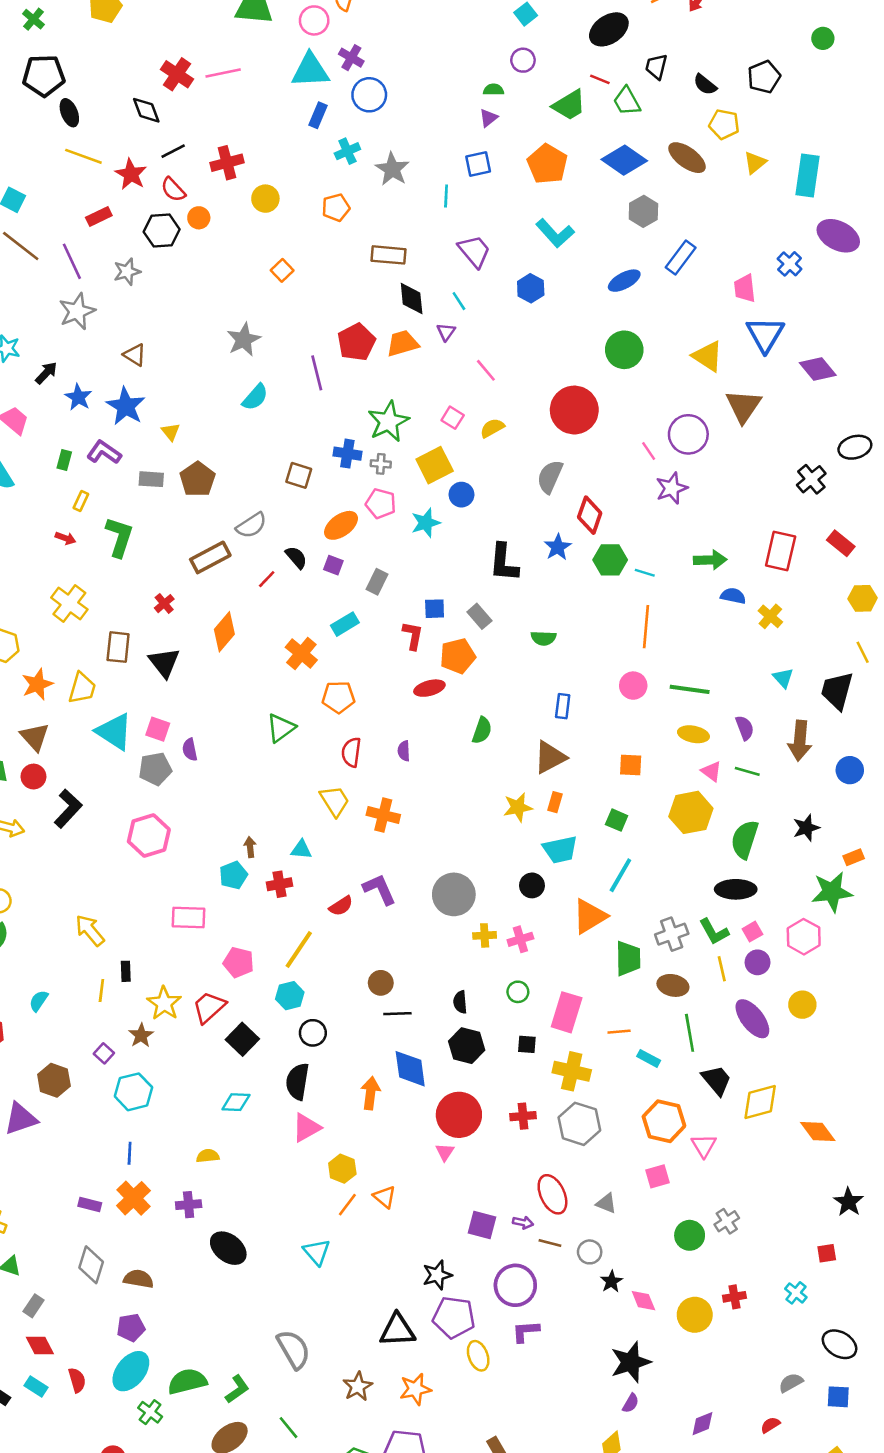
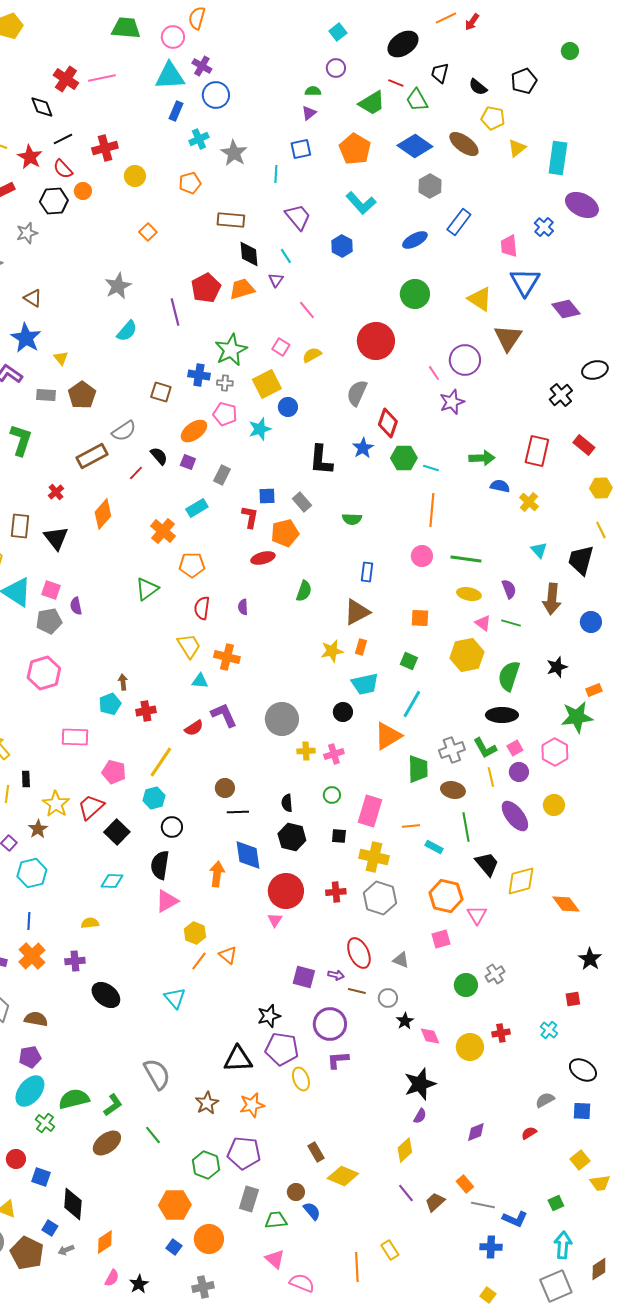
cyan triangle: (301, 850) -> (200, 681), moved

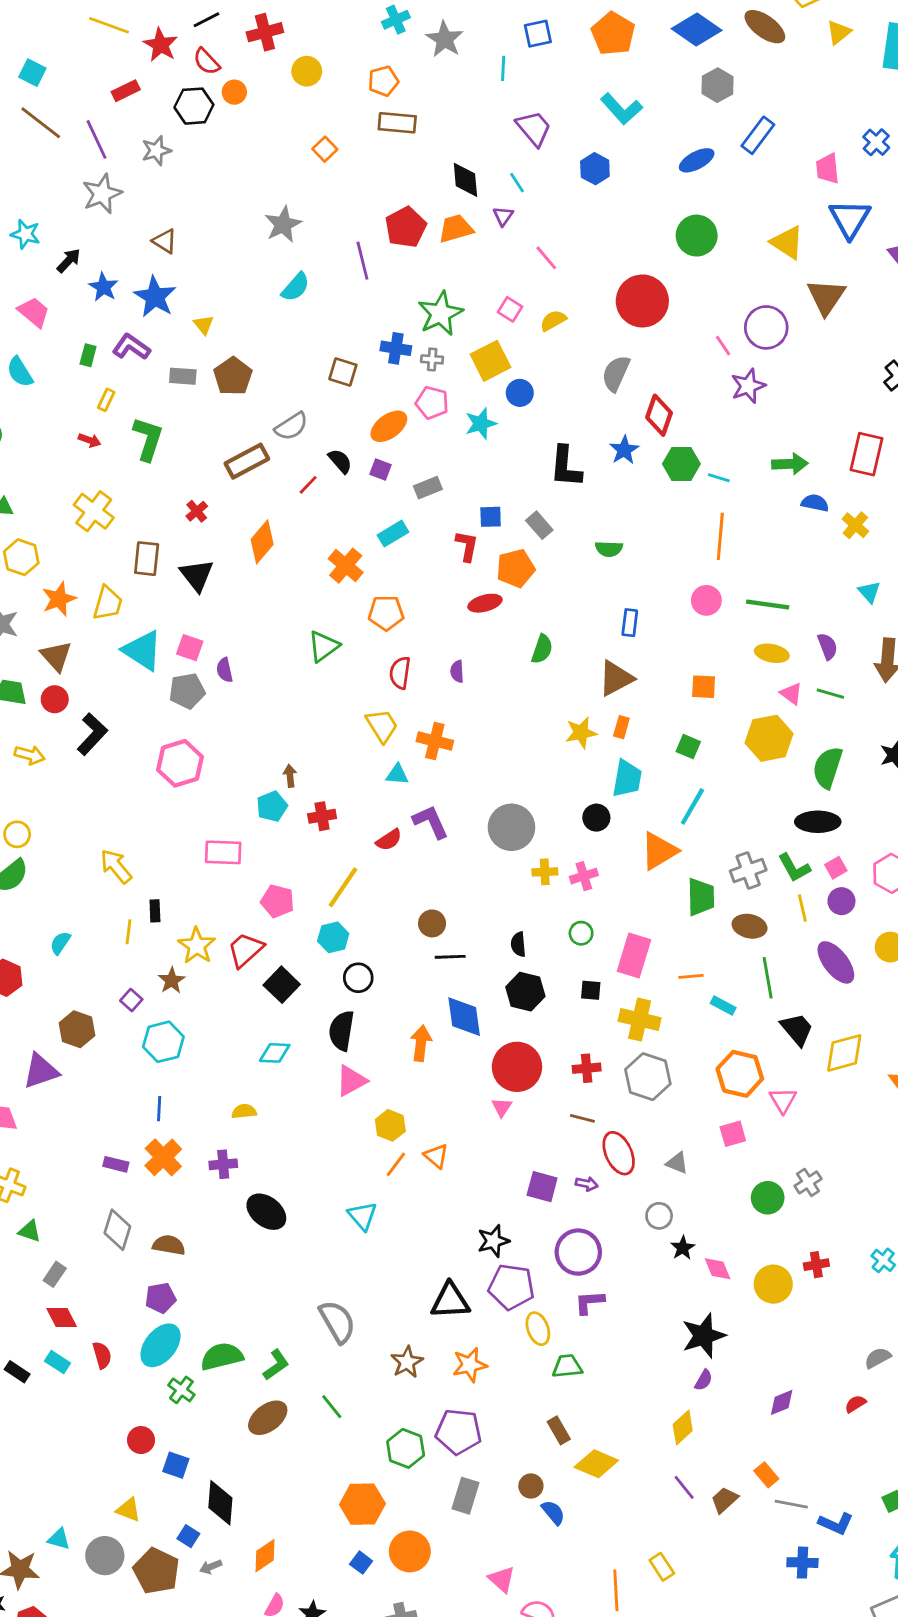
brown rectangle: (231, 220) -> (397, 123), moved
gray rectangle: (222, 475) -> (428, 488), turned 42
cyan trapezoid: (365, 684) -> (627, 779), turned -68
brown line: (357, 991) -> (582, 1118), moved
green trapezoid: (276, 1220) -> (567, 1366), moved

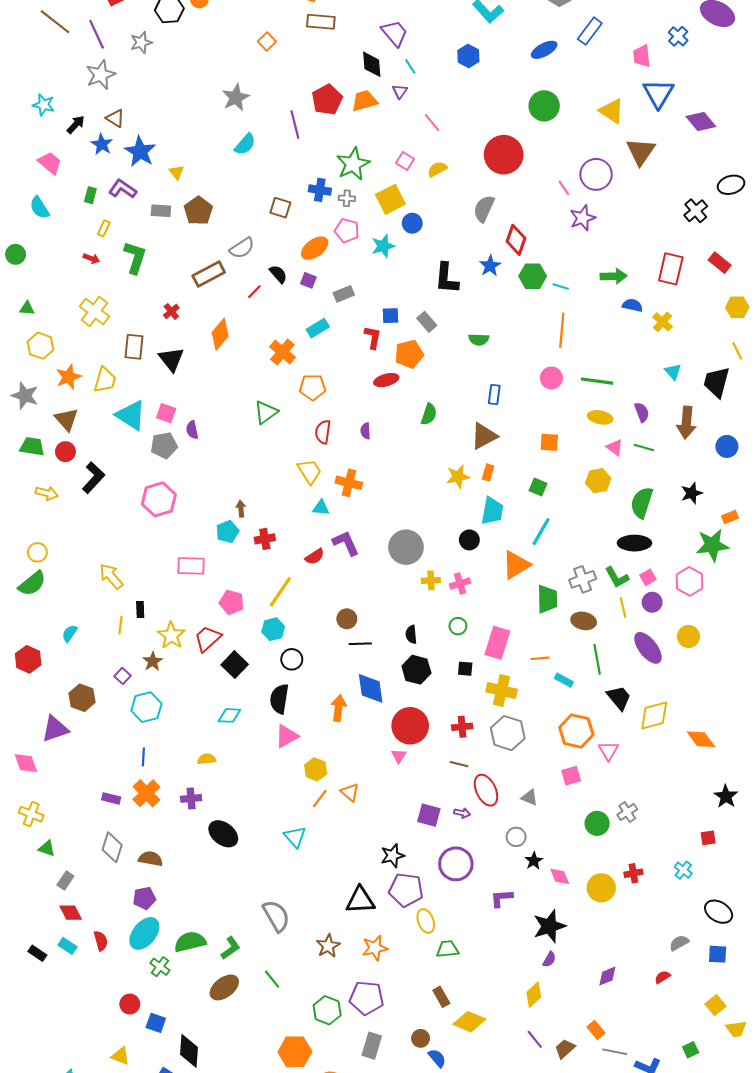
purple trapezoid: (534, 128) -> (395, 33), moved
brown triangle: (165, 241) -> (115, 118), moved
yellow hexagon: (769, 738) -> (598, 481), size x0.7
purple L-shape: (589, 1302) -> (502, 898), moved

